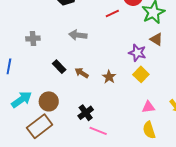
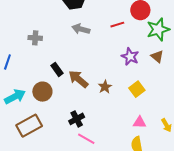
gray arrow: (78, 35) -> (81, 29), moved
purple star: (137, 53) -> (130, 57), moved
brown arrow: (82, 73) -> (78, 79), size x1.5
brown circle: (49, 101) -> (42, 92), moved

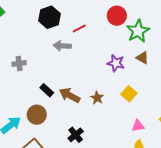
red line: (117, 25) -> (79, 29), moved

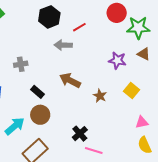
green star: (138, 31) -> (138, 28), turned 30
black rectangle: (47, 90) -> (37, 92), moved
brown arrow: (70, 95) -> (70, 80), moved

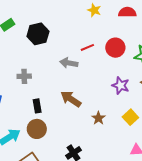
red circle: (117, 13) -> (115, 48), moved
black hexagon: (49, 17) -> (38, 34), moved
black rectangle: (37, 92) -> (37, 106), turned 32

